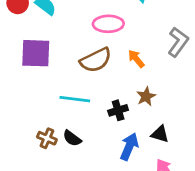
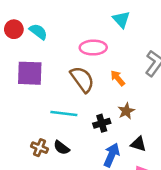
brown semicircle: (96, 60) -> (82, 79), turned -100

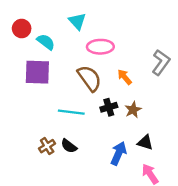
cyan triangle: (121, 19) -> (77, 21), moved
cyan semicircle: (38, 32) -> (46, 42), moved
black cross: (102, 123) -> (109, 107), moved
brown cross: (39, 148) -> (47, 146), turned 35

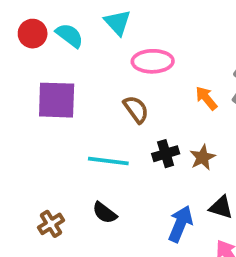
cyan semicircle: (46, 42) -> (70, 35), moved
orange arrow: (125, 77) -> (206, 98), moved
brown semicircle: (89, 78) -> (136, 109), size x0.7
brown cross: (47, 146) -> (51, 224), moved

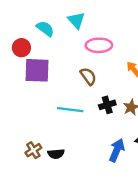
red circle: (33, 34) -> (21, 48), moved
black semicircle: (105, 213) -> (56, 154), moved, turned -42

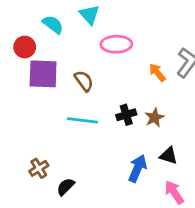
brown semicircle: (88, 76) -> (84, 81), moved
black semicircle: (56, 154) -> (66, 187), moved, turned 140

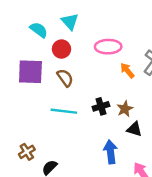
pink ellipse: (116, 44) -> (108, 47), moved
red circle: (25, 47) -> (61, 49), moved
black triangle: (169, 156) -> (134, 129), moved
blue arrow: (138, 168) -> (111, 152), turned -30

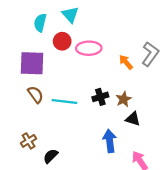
cyan semicircle: (39, 30) -> (40, 23), turned -114
pink ellipse: (108, 47) -> (89, 48), moved
brown semicircle: (65, 78) -> (35, 95), moved

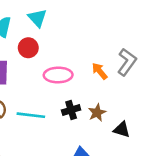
pink ellipse: (89, 48) -> (58, 75), moved
black triangle: (133, 119) -> (122, 129), moved

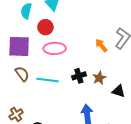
pink ellipse: (58, 75) -> (55, 48), moved

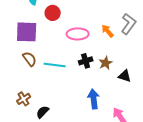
pink ellipse: (55, 48) -> (78, 34), moved

